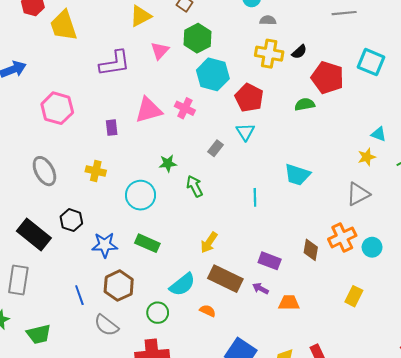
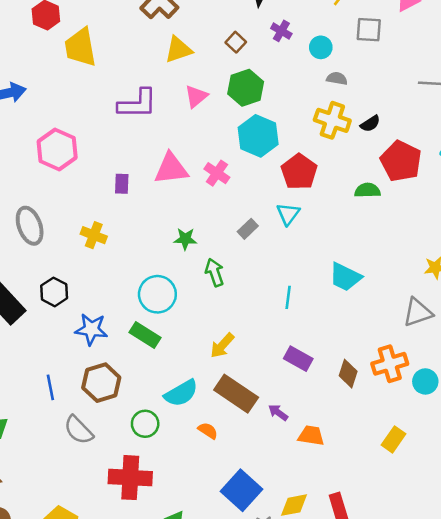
cyan circle: (141, 195) -> (157, 294), moved
purple rectangle: (270, 261) -> (298, 359), moved

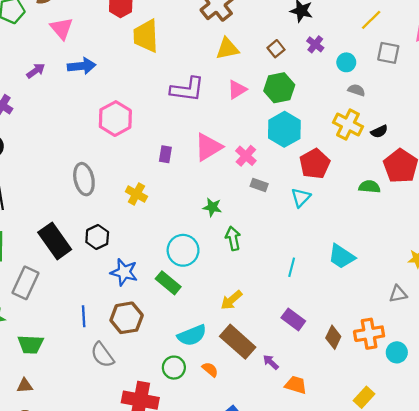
pink triangle: (171, 169) -> (208, 147), turned -32
gray rectangle: (248, 229) -> (259, 185), moved, turned 56
gray triangle: (418, 312) -> (398, 294), size x0.7
green circle: (145, 424) -> (174, 368), moved

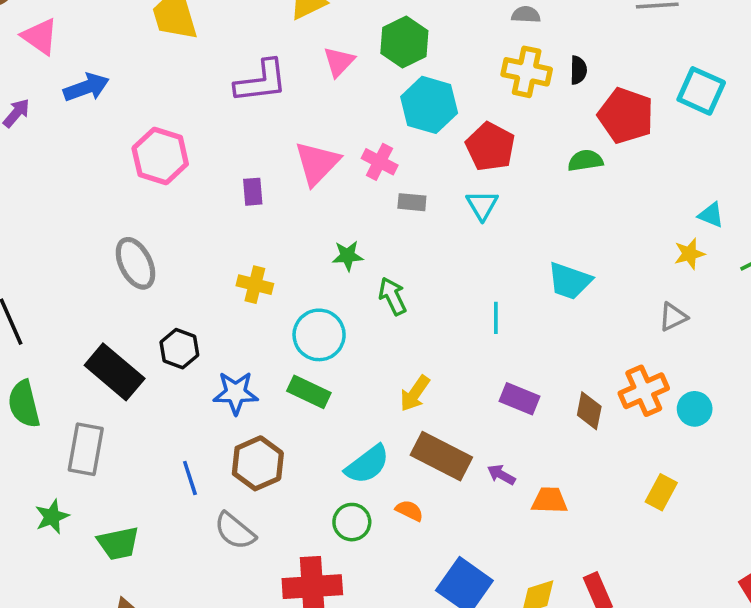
black semicircle: (379, 131) -> (578, 70), turned -49
yellow cross: (136, 194) -> (255, 285), moved

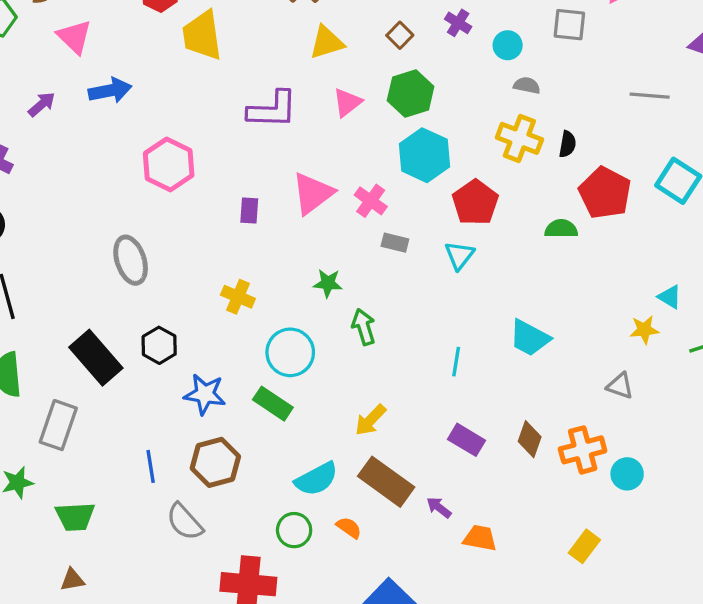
gray triangle: (673, 317) -> (620, 386), turned 36
brown diamond: (589, 411) -> (530, 439), moved

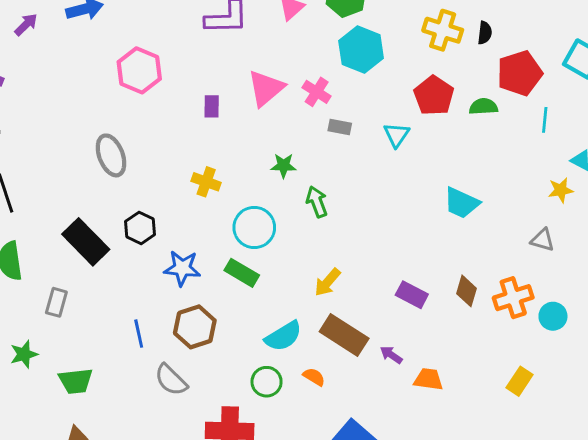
red pentagon: (605, 193) -> (520, 73), turned 30
red pentagon: (475, 202) -> (434, 96), moved
cyan line: (456, 362) -> (545, 120), moved
gray rectangle: (58, 425) -> (56, 302), size x0.7

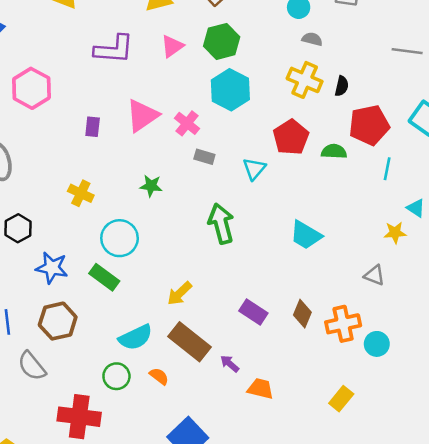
green arrow: (317, 202) -> (221, 224), moved, size x1.4

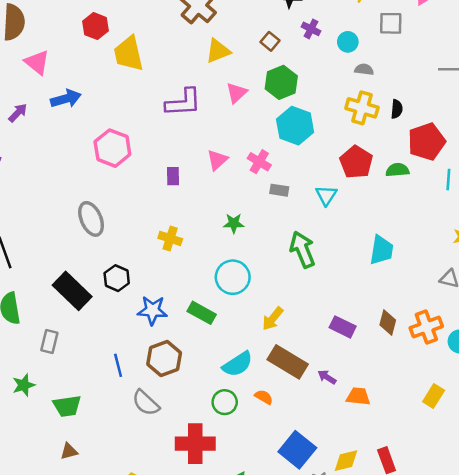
pink triangle: (142, 116) -> (217, 160), size x0.7
cyan trapezoid: (306, 235) -> (381, 250), turned -104
cyan circle: (120, 238) -> (233, 277), moved

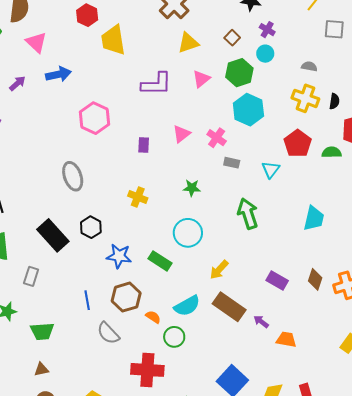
cyan circle: (348, 42) -> (265, 54), moved
orange semicircle: (264, 397) -> (153, 317), moved

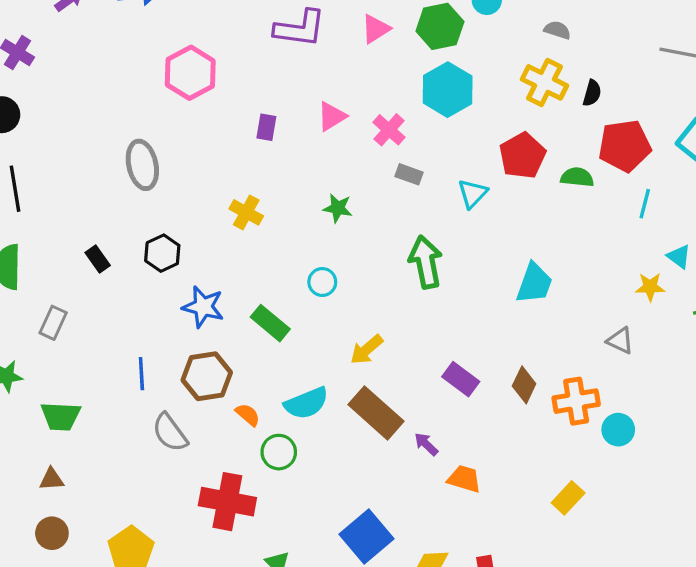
cyan circle: (188, 233) -> (322, 282), size x0.6
black rectangle: (53, 235) -> (98, 259), size x0.5

